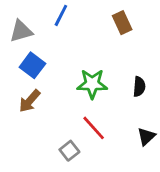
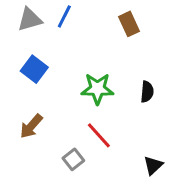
gray triangle: (21, 31) -> (30, 19), moved
brown arrow: (30, 101) -> (31, 126), moved
black triangle: (146, 136) -> (153, 165), moved

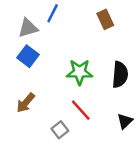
gray triangle: (30, 19) -> (28, 28), moved
black semicircle: (147, 92) -> (120, 75), size x1.5
black triangle: (153, 165) -> (125, 121), moved

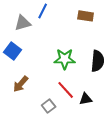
brown rectangle: (105, 19) -> (86, 16), turned -56
blue square: (28, 56) -> (13, 51), moved
black triangle: (125, 121) -> (86, 99), moved, turned 32

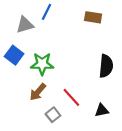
green star: (65, 59) -> (42, 64), moved
brown arrow: (21, 84) -> (38, 92), moved
black triangle: (86, 99) -> (102, 110), moved

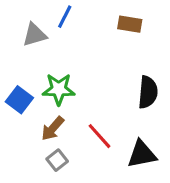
blue square: (14, 55) -> (19, 100), moved
black triangle: (102, 110) -> (142, 154), size x1.5
gray square: (53, 115) -> (57, 160), moved

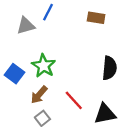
green star: (59, 89) -> (44, 66), turned 30

